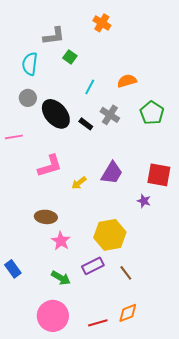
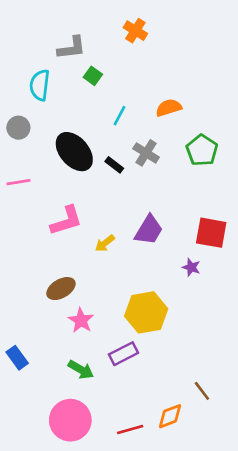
gray circle: (28, 98) -> (18, 128), moved
brown ellipse: (46, 217) -> (61, 289), turned -35
brown line: (126, 273) -> (202, 391), moved

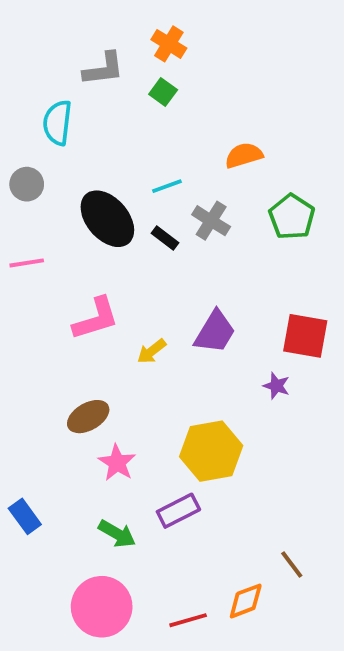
orange cross: (135, 31) -> (169, 44), moved
green square: (93, 76) -> (163, 92), moved
cyan line: (119, 116) -> (167, 186), moved, turned 42

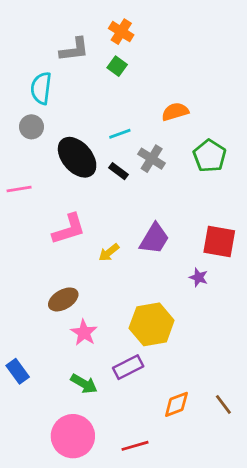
gray circle: (27, 184) -> (31, 127), moved
brown line: (292, 564) -> (223, 404), moved
orange diamond: (246, 601) -> (176, 404), moved

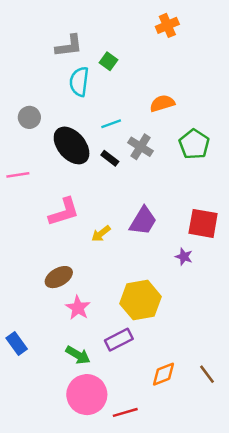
orange cross: (121, 32) -> (167, 25), moved, turned 35
cyan semicircle: (41, 88) -> (79, 82), moved
pink circle: (73, 436) -> (87, 395), moved

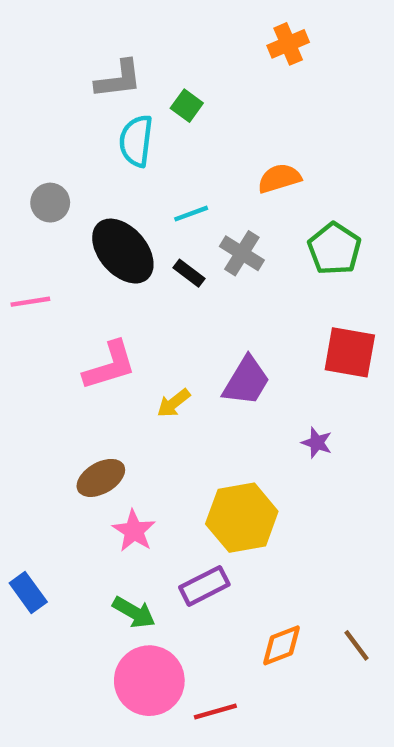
red square: (203, 223) -> (350, 352), moved

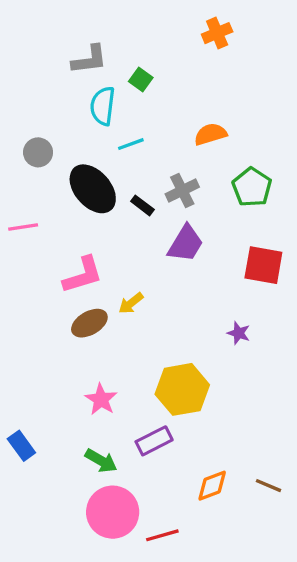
cyan line: (191, 214) -> (131, 144), moved
gray cross: (242, 253) -> (182, 191), turned 32
purple trapezoid: (246, 381) -> (186, 244), moved
brown ellipse: (101, 478) -> (89, 323), moved
brown line: (356, 645) -> (268, 486), turned -30

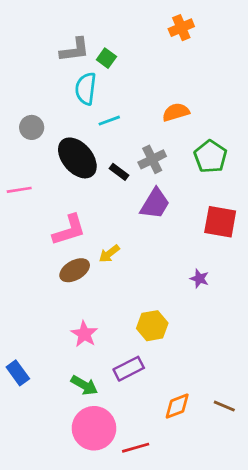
green square: (141, 79) -> (106, 58), moved
yellow hexagon: (182, 389) -> (152, 326), size x0.7

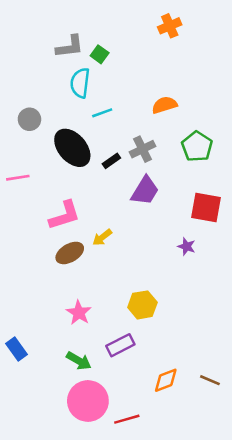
black rectangle: (119, 172) -> (111, 161), turned -72
purple star: (199, 279) -> (187, 246), moved

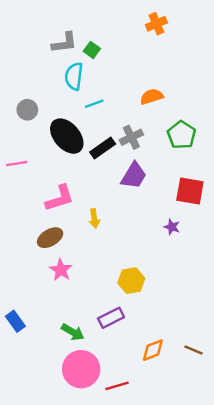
black rectangle: (111, 161) -> (103, 148), size x1.5
yellow arrow: (102, 237) -> (94, 219), turned -60
brown ellipse: (70, 253) -> (50, 238), moved
pink star: (79, 313) -> (61, 270), moved

